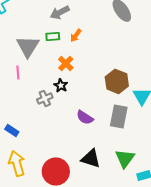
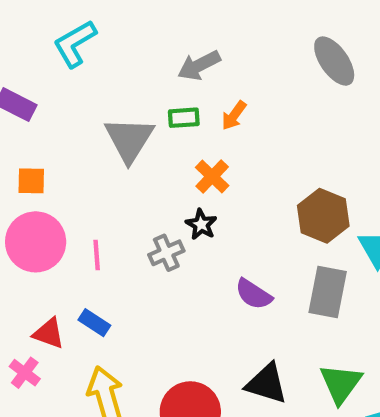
pink line: (18, 72) -> (97, 255), moved

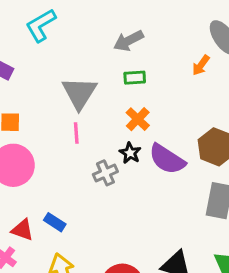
orange arrow: (234, 115) -> (201, 65), moved
green rectangle: (184, 118) -> (135, 78), moved
pink line: (97, 255) -> (76, 133), moved
purple semicircle: (254, 294) -> (167, 159), moved, size x1.4

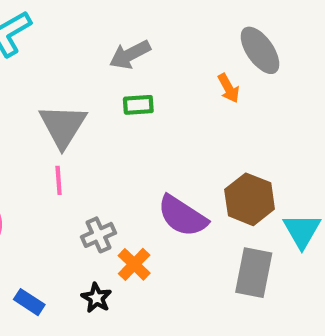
orange arrow: (201, 65) -> (229, 88), turned -65
orange cross: (138, 119) -> (134, 264), moved
black star: (130, 153) -> (96, 298), moved

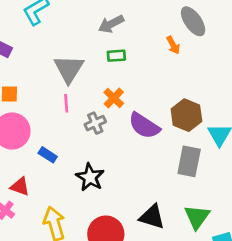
gray cross: (98, 235) -> (95, 123), moved
orange cross: (134, 264) -> (114, 98), moved
black star: (96, 298) -> (90, 177), size x1.5
blue rectangle: (29, 302) -> (48, 155), moved

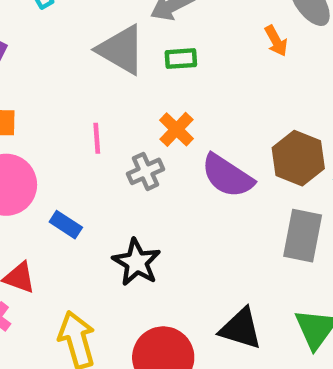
gray triangle: (69, 69) -> (121, 50), moved, turned -32

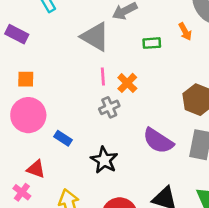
green rectangle: (181, 59) -> (152, 43), moved
pink line: (97, 138) -> (103, 77), moved
purple semicircle: (227, 176) -> (158, 141), moved

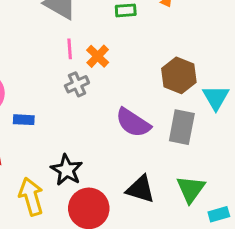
blue rectangle: (63, 138) -> (24, 120), turned -30
black star: (104, 160) -> (67, 170), moved

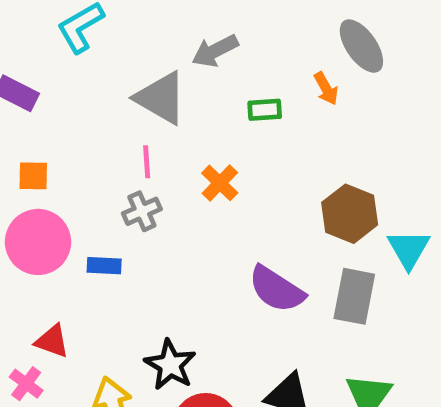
pink line: (70, 49) -> (147, 162), moved
gray cross: (77, 84) -> (142, 211), moved
blue rectangle: (24, 120) -> (104, 266), moved

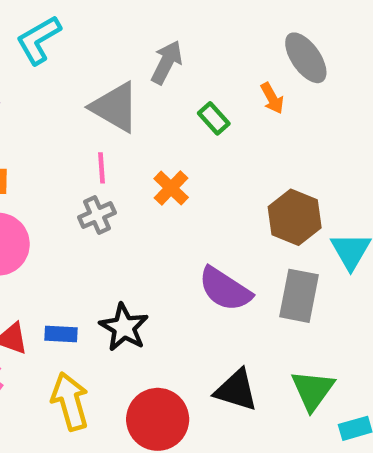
gray arrow: (215, 51) -> (167, 62), turned 144
green rectangle: (265, 110) -> (214, 118), turned 52
blue rectangle: (104, 266) -> (61, 334), moved
black star: (170, 365) -> (124, 327), moved

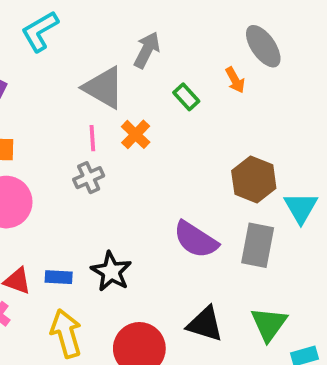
orange cross: (171, 188) -> (136, 134), moved

